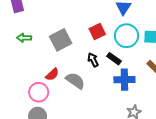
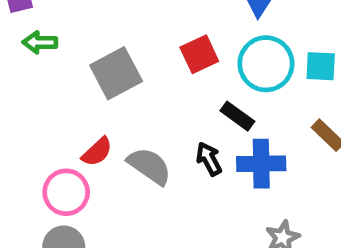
green arrow: (24, 38) -> (40, 42), moved
black arrow: (93, 60) -> (209, 159), moved

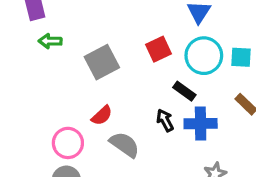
red semicircle: (97, 152) -> (102, 115), moved
gray semicircle: (149, 166) -> (125, 145), moved

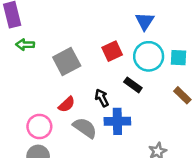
black arrow: (165, 120) -> (102, 98), moved
blue cross: (201, 124) -> (117, 121), moved

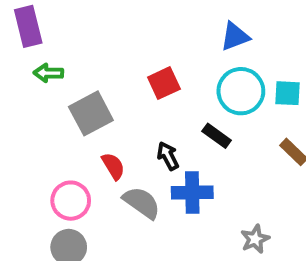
blue triangle: (145, 21) -> (235, 36), turned 36
red square: (112, 51) -> (164, 83), moved
gray square: (67, 62) -> (91, 113), moved
red semicircle: (67, 104) -> (113, 166), turned -78

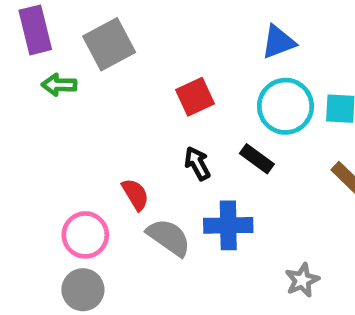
gray square: (91, 113) -> (109, 44), moved
black arrow: (168, 156) -> (197, 163), moved

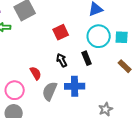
black rectangle: (257, 159) -> (87, 58), turned 32
gray semicircle: (169, 237) -> (50, 91), turned -102

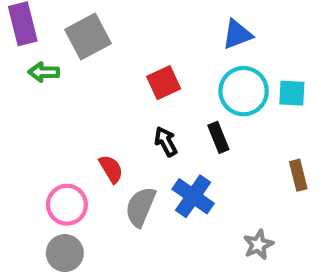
brown rectangle: (125, 66) -> (298, 175), moved, turned 32
blue cross: (75, 86) -> (193, 196), turned 36

